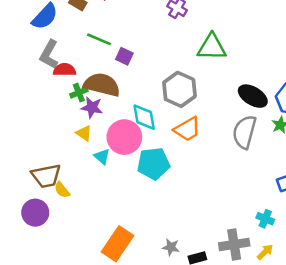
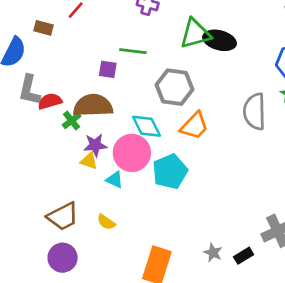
green line: (99, 39) -> (133, 51), moved
black ellipse: (253, 96) -> (220, 40), moved
purple star: (92, 107) -> (95, 145), moved
yellow semicircle: (62, 190) -> (106, 222), moved
gray star: (171, 247) -> (213, 253), turned 30

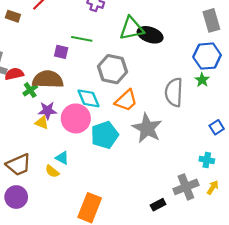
cyan triangle: (115, 180) -> (62, 158), moved
gray star: (213, 253) -> (147, 128), moved, size x2.0

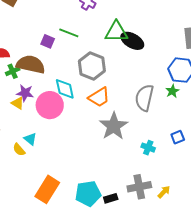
cyan pentagon: (105, 135) -> (88, 194), moved
cyan cross: (207, 160) -> (148, 148), moved

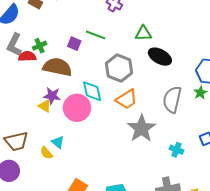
green triangle: (116, 32) -> (143, 33), size x0.7
black ellipse: (132, 41) -> (160, 57), moved
green cross: (13, 71) -> (40, 46), moved

